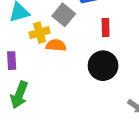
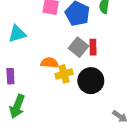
gray square: (64, 15) -> (79, 47), moved
yellow cross: (40, 33) -> (64, 74), moved

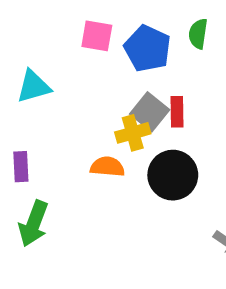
orange semicircle: (50, 63) -> (107, 167), moved
yellow cross: (64, 74) -> (133, 133), moved

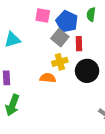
gray square: (150, 112) -> (60, 38), moved
red rectangle: (177, 112) -> (79, 44), moved
black circle: (173, 175) -> (87, 71), moved

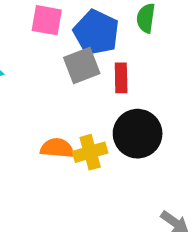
gray square: (60, 38) -> (82, 66), turned 30
yellow cross: (60, 62) -> (90, 152), moved

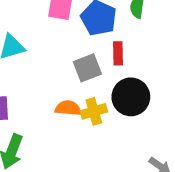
gray square: (82, 66) -> (87, 68), moved

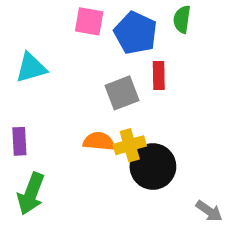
black circle: (131, 97) -> (153, 167), moved

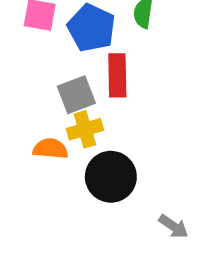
red rectangle: (159, 76) -> (117, 75), size x1.4
yellow cross: (130, 145) -> (85, 129), moved

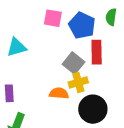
gray square: (76, 95) -> (74, 63), turned -30

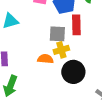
gray square: (74, 63) -> (57, 34), turned -36

